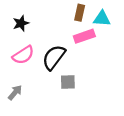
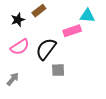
brown rectangle: (80, 13) -> (39, 11), moved, turned 40

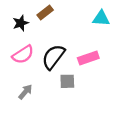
pink rectangle: (72, 31) -> (88, 58), moved
gray arrow: (13, 79) -> (25, 92), moved

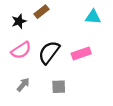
gray square: (67, 81) -> (59, 87), moved

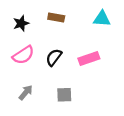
brown rectangle: (41, 12) -> (56, 18), moved, turned 48
black semicircle: (49, 52) -> (54, 57), size x0.7

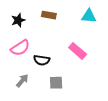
black semicircle: (54, 57) -> (42, 60), moved, turned -119
pink rectangle: (89, 59) -> (78, 51), turned 60

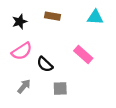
black semicircle: (42, 60) -> (45, 64), turned 35

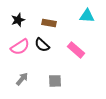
brown rectangle: (53, 16) -> (49, 23), moved
black semicircle: (45, 64) -> (42, 45), moved

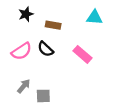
black star: (18, 20) -> (26, 14), moved
gray square: (55, 81) -> (43, 96), moved

